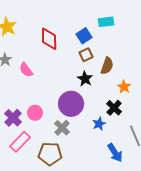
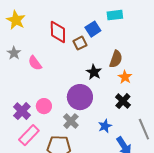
brown square: (86, 55) -> (80, 43), moved
orange star: (124, 87) -> (125, 77), moved
blue star: (99, 124) -> (105, 126), moved

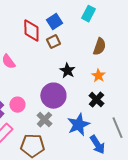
cyan rectangle: (115, 15) -> (88, 14), turned -56
blue square: (93, 29) -> (54, 22), moved
brown semicircle: (116, 59) -> (99, 47), moved
blue star: (105, 126) -> (78, 125), size x1.6

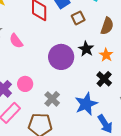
brown square: (53, 42) -> (78, 18), moved
black star: (67, 71) -> (86, 49), moved
purple circle: (53, 96) -> (61, 57), moved

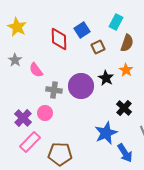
brown semicircle: (107, 26) -> (127, 43), moved
orange star: (106, 55) -> (126, 70), moved
gray cross: (52, 99) -> (54, 90), moved, turned -35

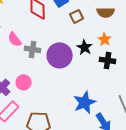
brown semicircle: (127, 43) -> (106, 12), turned 72
gray cross: (54, 90) -> (33, 49), moved
black cross: (124, 108) -> (108, 60), moved, turned -35

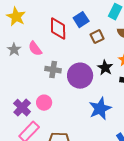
pink semicircle: (15, 39) -> (35, 49), moved
blue star: (85, 102) -> (100, 109), moved

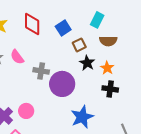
red diamond: (58, 29) -> (32, 24), moved
black star: (105, 68) -> (87, 63), moved
gray cross: (53, 70) -> (41, 71), moved

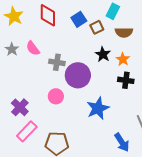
brown square: (79, 45) -> (97, 27), moved
pink circle: (26, 111) -> (56, 96), moved

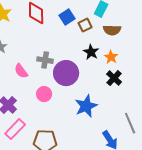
pink semicircle: (33, 48) -> (21, 71), moved
black cross: (126, 80) -> (114, 78), turned 35

